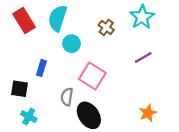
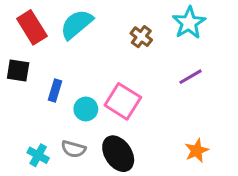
cyan semicircle: (58, 18) -> (77, 24), turned 32
cyan circle: (72, 44) -> (86, 109), moved
black square: (19, 89) -> (18, 71), moved
gray semicircle: (67, 97) -> (74, 149), moved, turned -84

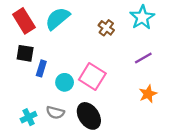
black square: (18, 71) -> (25, 53), moved
orange star: (197, 151) -> (148, 94), moved
cyan cross: (38, 155) -> (29, 117), turned 35

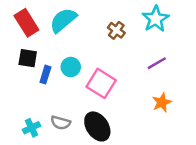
cyan circle: (65, 82) -> (71, 67), moved

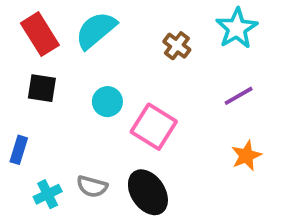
blue rectangle: (45, 75) -> (19, 150), moved

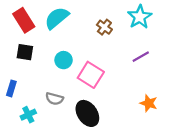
orange star: (246, 156) -> (149, 103), moved, turned -30
gray semicircle: (92, 186) -> (54, 99), moved

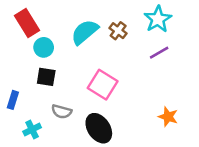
cyan semicircle: (57, 18) -> (85, 32), moved
black square: (25, 52) -> (46, 77), moved
purple line: (141, 57) -> (159, 53), moved
cyan circle: (64, 60) -> (44, 47), moved

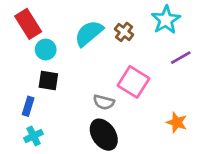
purple line: (159, 53) -> (181, 58), moved
pink square: (103, 85) -> (133, 82), moved
blue rectangle: (13, 100) -> (28, 106), moved
gray semicircle: (62, 112) -> (104, 102), moved

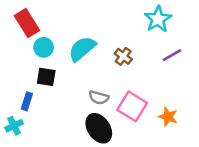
brown cross: (124, 32) -> (123, 56), moved
cyan semicircle: (89, 33) -> (82, 49), moved
pink square: (133, 82) -> (132, 106), moved
cyan cross: (34, 136) -> (14, 126), moved

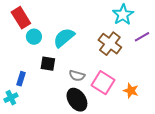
purple line: (172, 55) -> (142, 37), moved
brown cross: (123, 56) -> (110, 44), moved, size x1.6
black square: (46, 77) -> (48, 64), moved

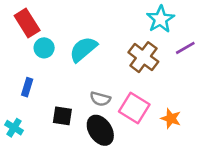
black square: (48, 64) -> (62, 116), moved
blue rectangle: (21, 79) -> (27, 87), moved
cyan cross: (11, 98) -> (14, 128), turned -32

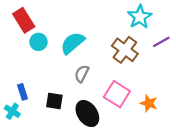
blue rectangle: (27, 87) -> (23, 92), moved, turned -35
gray semicircle: (100, 99) -> (82, 74), moved, turned 102

